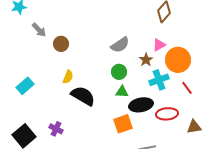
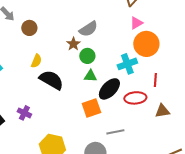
pink triangle: (159, 45) -> (136, 23), moved
brown star: (146, 60) -> (73, 44), moved
red line: (187, 88) -> (155, 80), moved, turned 40
black ellipse: (141, 105) -> (109, 89), turned -35

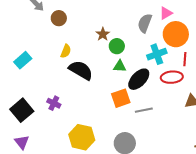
gray semicircle: (88, 29) -> (145, 23), moved, turned 144
red line: (155, 80) -> (185, 59), moved
red ellipse: (135, 98) -> (172, 77), moved
gray line: (115, 132) -> (144, 110), moved

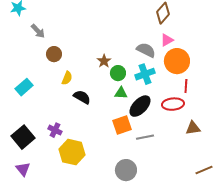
brown circle: (59, 18) -> (54, 54), moved
gray semicircle: (145, 23) -> (146, 50), turned 96
cyan cross: (157, 54) -> (145, 74), moved
black semicircle: (81, 70) -> (82, 97), size x0.7
yellow hexagon: (82, 137) -> (72, 152), moved

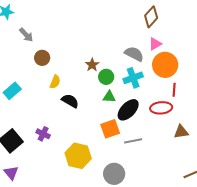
yellow hexagon: (72, 152) -> (78, 156), moved

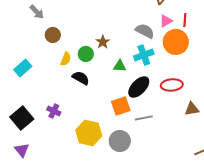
green circle: (106, 77) -> (86, 54), moved
red line: (174, 90) -> (185, 20), moved
green triangle: (109, 97) -> (120, 66), moved
gray circle: (114, 174) -> (120, 141), moved

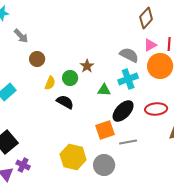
purple cross: (54, 111) -> (23, 165), moved

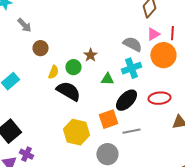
black semicircle: (65, 102) -> (68, 91), size x1.4
yellow hexagon: (73, 157) -> (76, 132), moved

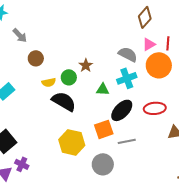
yellow semicircle: (53, 72) -> (49, 82), turned 56

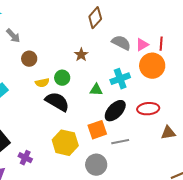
brown diamond: (145, 17) -> (95, 18), moved
gray semicircle: (128, 54) -> (121, 43), moved
brown star: (86, 65) -> (81, 55), moved
purple cross: (22, 164) -> (25, 158), moved

